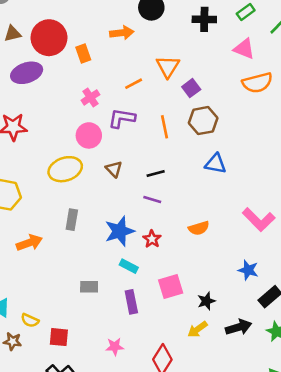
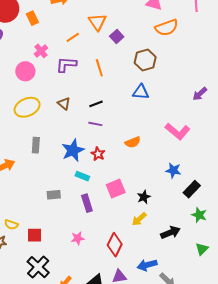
brown hexagon: (203, 121) -> (145, 60), moved
pink circle: (89, 135) -> (25, 71), moved
black arrow: (239, 327) -> (170, 233), moved

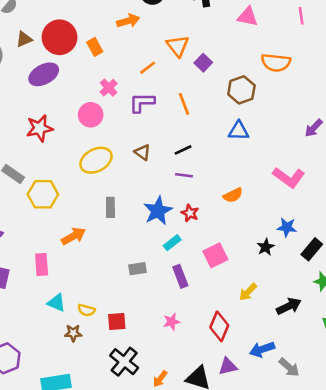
orange semicircle: (167, 28) -> (276, 63), moved, turned 30
cyan rectangle: (82, 176) -> (172, 243), turned -56
black star: (144, 197) -> (266, 247), moved

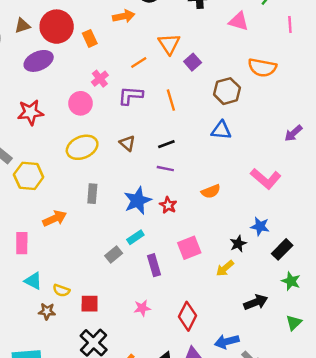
cyan rectangle: (172, 243) -> (135, 237), moved
gray rectangle: (138, 269) -> (114, 255), turned -35
yellow arrow: (248, 292) -> (225, 268), moved

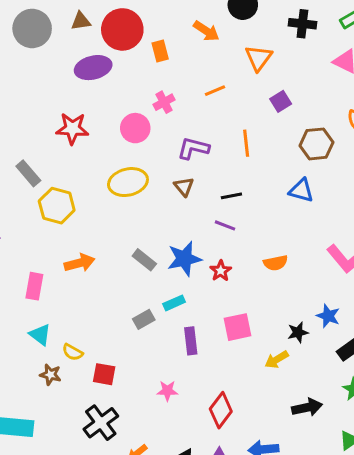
orange arrow: (124, 16) -> (206, 31), turned 35
orange triangle: (169, 44) -> (259, 58), moved
purple L-shape: (131, 96) -> (193, 148), moved
gray rectangle: (92, 194) -> (144, 260), moved, turned -66

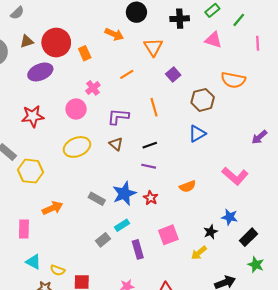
blue triangle: (301, 190) -> (197, 134), turned -36

